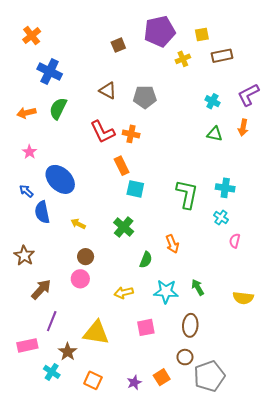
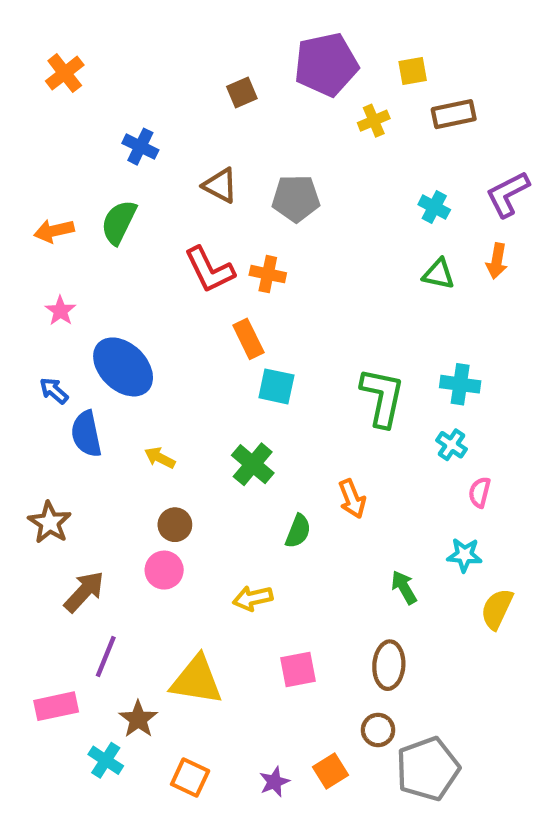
blue cross: (50, 72) -> (140, 147), moved, size x0.7
cyan star: (166, 292) -> (464, 555), moved, size x0.7
yellow semicircle: (243, 298) -> (497, 609), turned 108

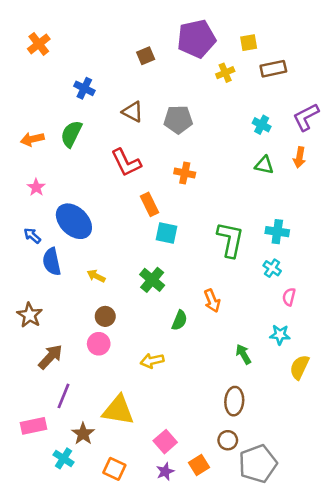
orange cross: (268, 274) -> (185, 173), moved
pink square: (298, 669) -> (165, 442), moved, turned -30

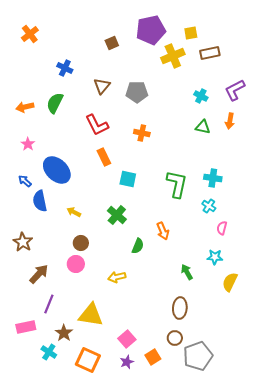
yellow cross: (225, 73) -> (173, 56), size x1.6
brown triangle: (133, 112) -> (102, 86), turned 42
orange rectangle: (150, 204) -> (104, 157), moved
orange square: (114, 469) -> (88, 360), size x1.4

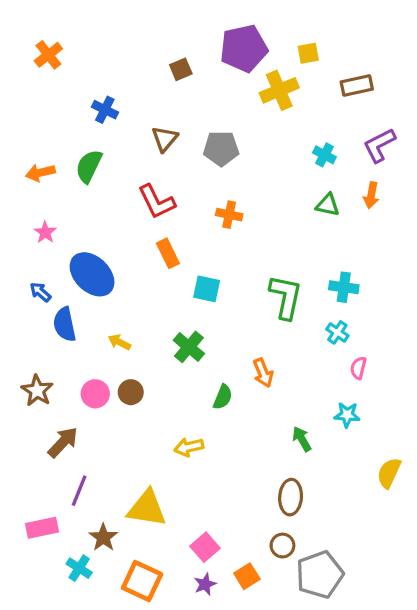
brown rectangle: (210, 53) -> (357, 85), moved
pink circle: (76, 264) -> (95, 394), moved
yellow semicircle: (230, 282) -> (389, 473), moved

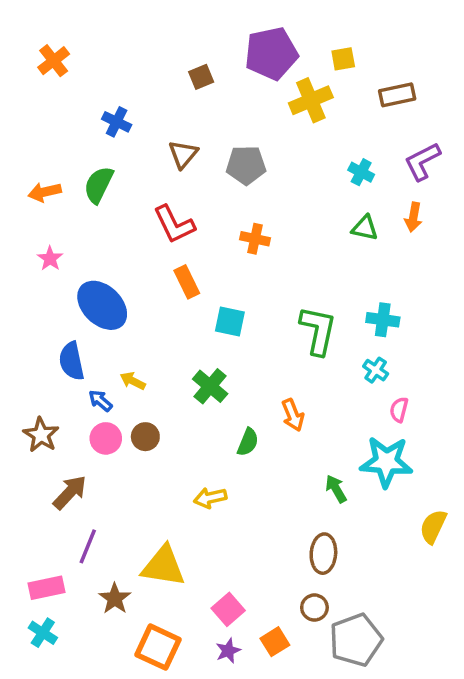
blue arrow: (40, 292) -> (100, 401), moved
cyan star: (347, 415) -> (386, 462), size x1.8
cyan cross: (79, 568) -> (43, 633), moved

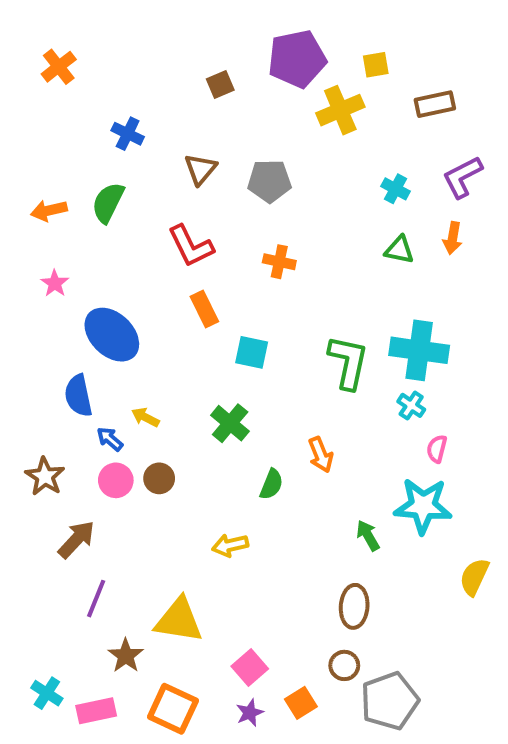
cyan cross: (383, 320) -> (419, 350), size x1.6
pink rectangle: (46, 588) -> (96, 711), moved

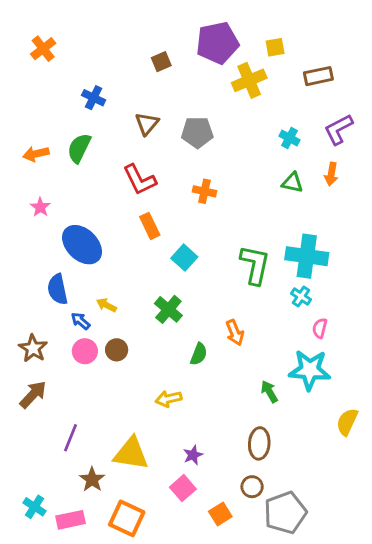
cyan square: (252, 352) -> (184, 258), turned 30
brown arrow: (76, 539) -> (33, 394), moved
purple star: (250, 713) -> (193, 455), moved

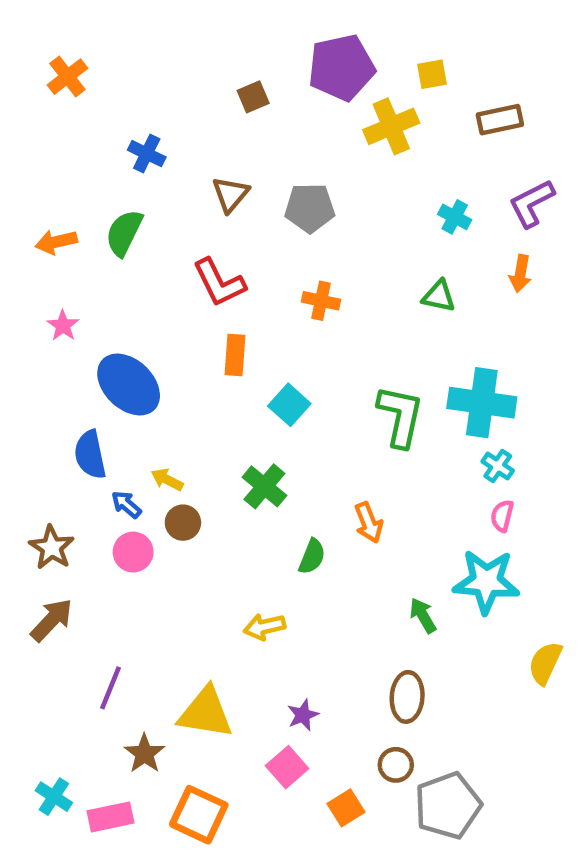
green triangle: (292, 183) -> (439, 296), moved
orange rectangle: (150, 226) -> (235, 355), turned 30
cyan cross: (301, 296) -> (498, 466), moved
brown circle: (117, 350) -> (183, 523), moved

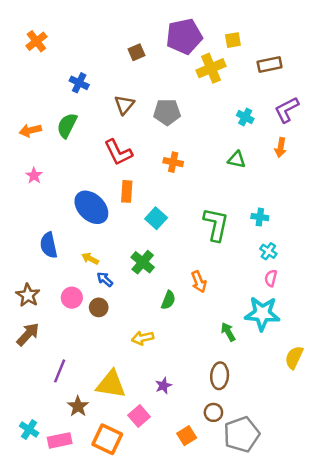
blue ellipse: (129, 384) -> (91, 207), moved
cyan cross: (482, 403) -> (260, 217), size x0.5
blue arrow: (126, 504) -> (105, 279), moved
brown circle: (183, 523) -> (99, 307), moved
pink square: (287, 767) -> (139, 416), moved

